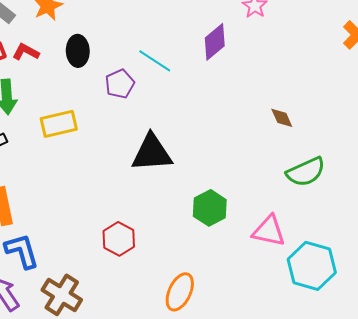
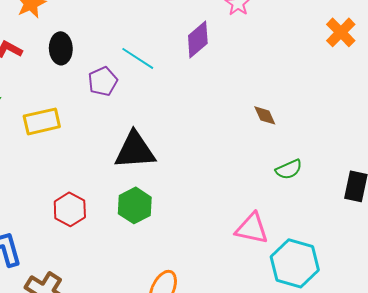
green semicircle: (306, 172) -> (289, 169), size x0.7
green hexagon: (210, 208) -> (135, 205), moved
red hexagon: (119, 239) -> (70, 209), moved

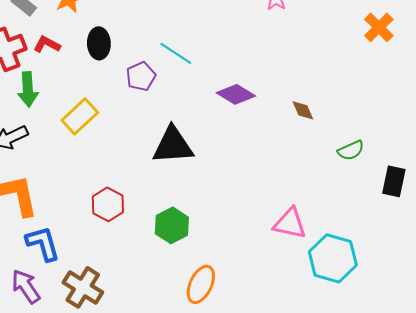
purple diamond: (198, 39) -> (236, 94), moved, turned 72
yellow rectangle: (42, 121) -> (80, 116), turned -30
green semicircle: (289, 169) -> (351, 150), moved
green hexagon: (135, 205) -> (172, 225), moved

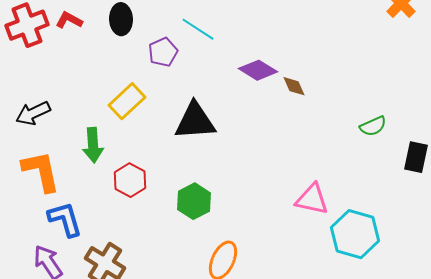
green arrow: (28, 89) -> (93, 145), moved
brown diamond: (303, 110) -> (294, 86), moved
yellow rectangle: (80, 116) -> (127, 101), moved

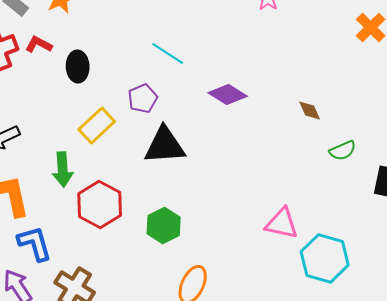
black ellipse: (121, 19) -> (78, 66), moved
purple pentagon: (163, 52) -> (143, 98), moved
brown diamond: (294, 86) -> (310, 110), moved
red hexagon: (130, 180) -> (100, 204), size x1.4

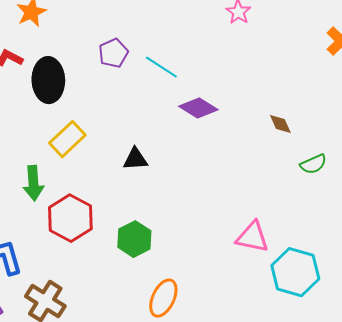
cyan line: (168, 53) -> (161, 67), moved
black ellipse: (78, 66) -> (48, 80), size x1.4
purple pentagon: (143, 98) -> (113, 53), moved
black triangle: (165, 145) -> (135, 159), size x0.6

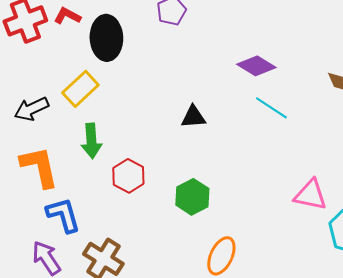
cyan line: (161, 67) -> (271, 108), moved
yellow rectangle: (67, 139) -> (80, 89), moved
red hexagon: (70, 218) -> (128, 176), size x0.7

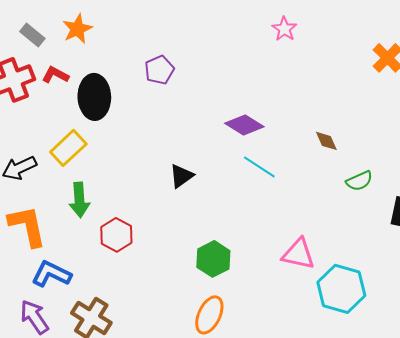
black triangle: (193, 117) -> (181, 176), turned -32
green hexagon: (192, 197) -> (213, 259), moved
blue L-shape: (63, 215) -> (51, 274), turned -48

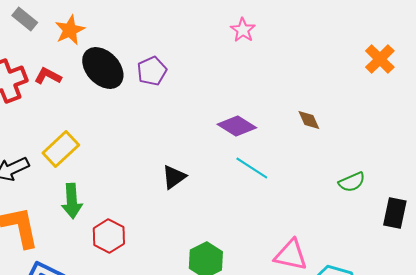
pink star: (284, 29) -> (243, 30), moved
gray rectangle: (32, 35) -> (25, 19), moved
black ellipse: (94, 97) -> (103, 68), moved, turned -42
brown diamond: (326, 141) -> (309, 120), moved

